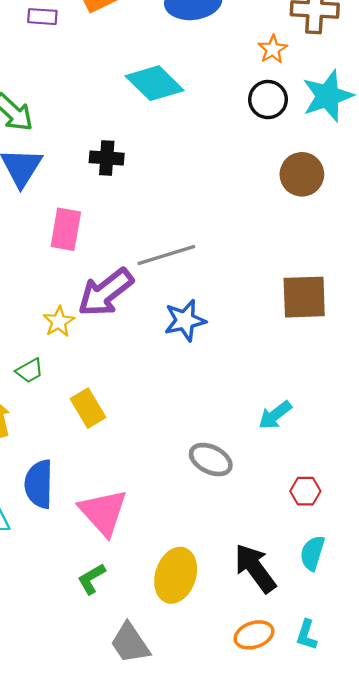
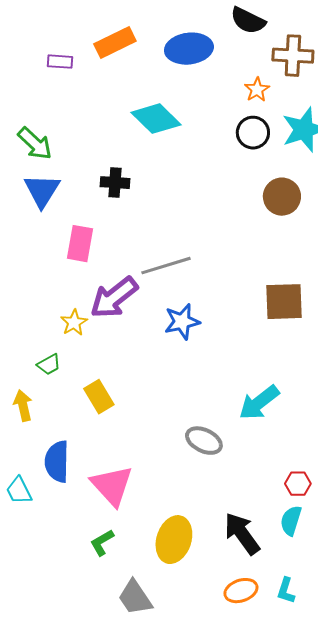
cyan arrow: (275, 415) -> (259, 403), size x1.4
red hexagon: (305, 491) -> (298, 484), moved

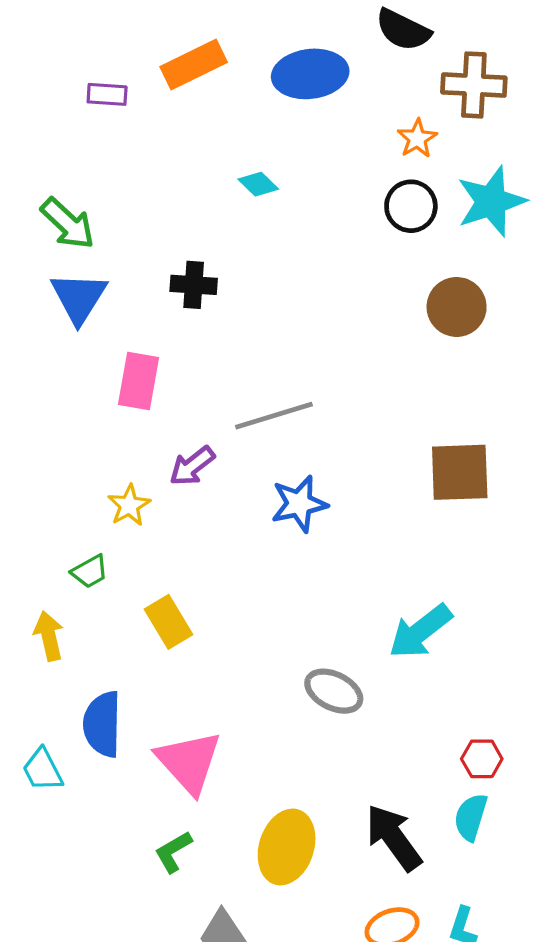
cyan diamond: (156, 119) -> (258, 184), size x0.5
purple arrow: (114, 298) -> (192, 466), size x0.6

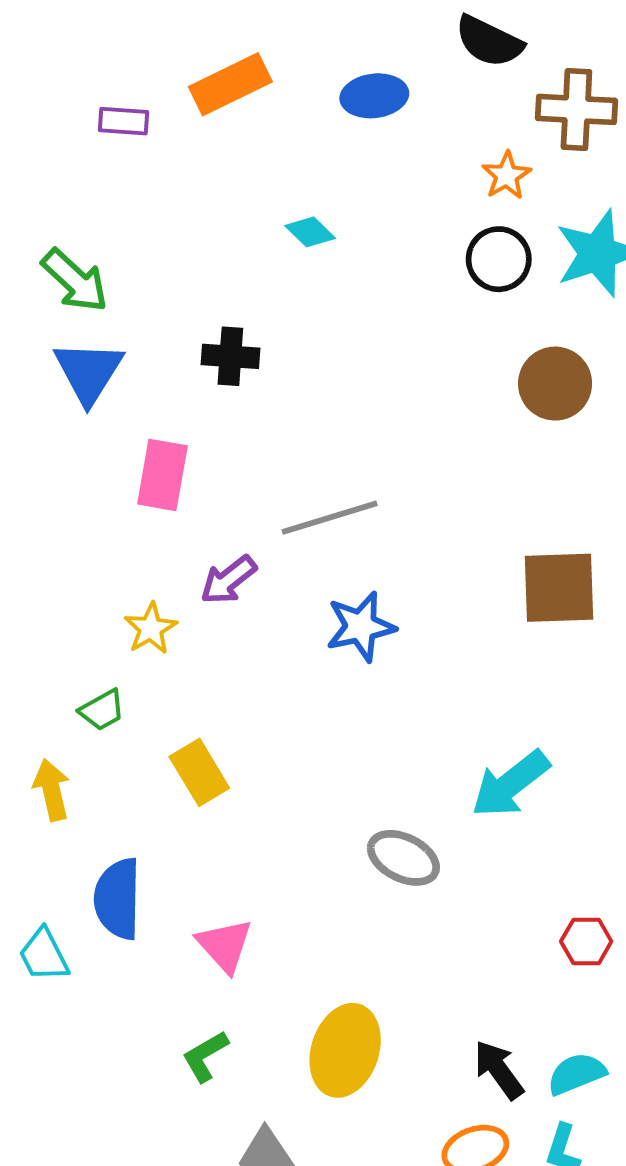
blue ellipse: (310, 74) -> (374, 96), size x0.7
pink triangle: (189, 762) -> (225, 945), size x0.7
cyan semicircle: (471, 817) -> (576, 1074), moved, turned 51
black arrow: (394, 838) -> (499, 1070), moved, size x0.7

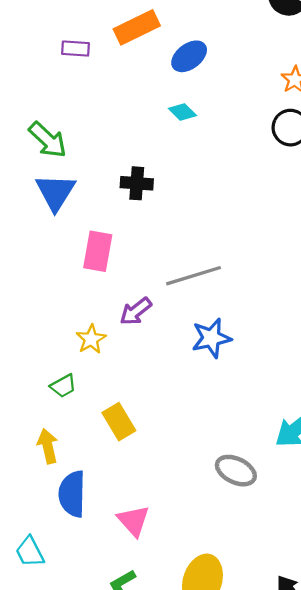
blue ellipse: (374, 96) -> (189, 56), moved, turned -30
yellow arrow: (52, 790) -> (48, 446), moved
cyan trapezoid: (44, 955) -> (30, 552), moved

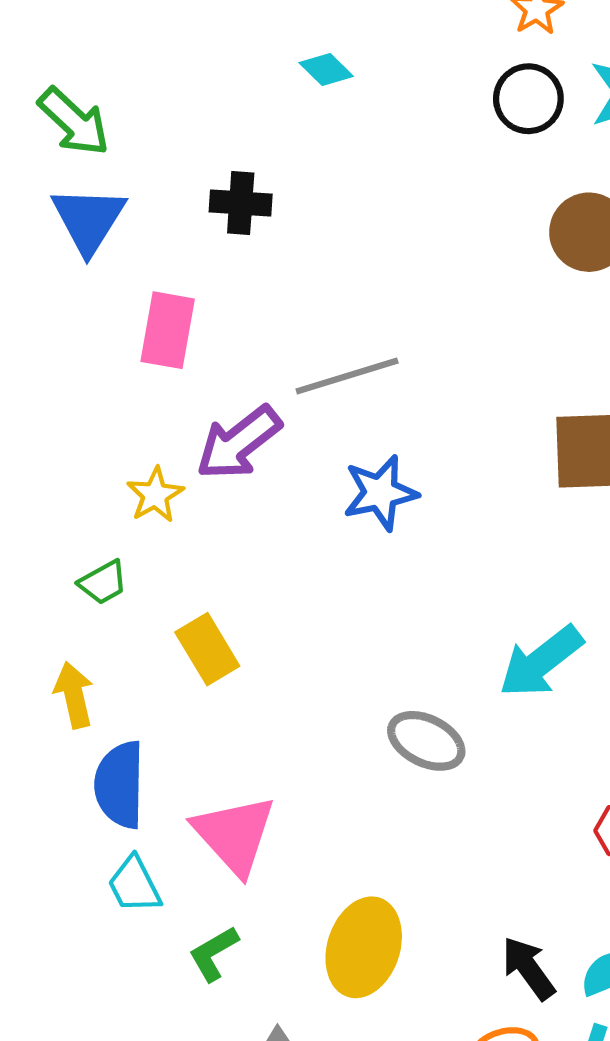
purple arrow: (136, 311) -> (239, 443), size x1.4
pink triangle: (133, 521) -> (234, 835), size x1.4
cyan trapezoid: (30, 552) -> (134, 885), moved

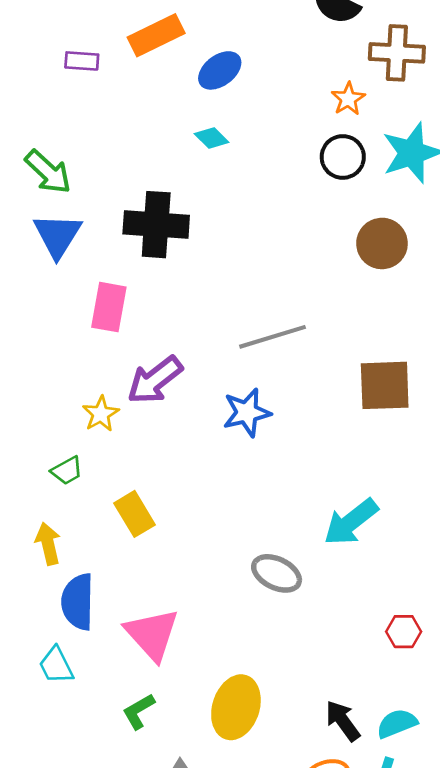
black cross: (241, 203) -> (156, 225), size x1.6
gray line: (347, 376) -> (272, 337), moved
cyan trapezoid: (134, 885) -> (56, 665), moved

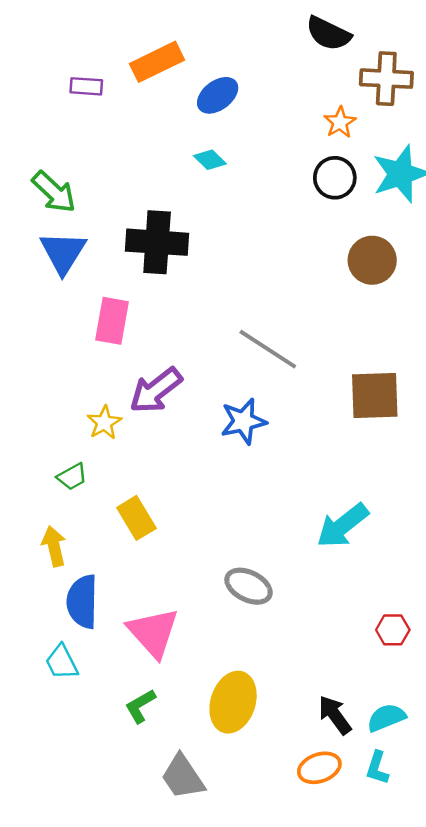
gray line: (272, 337) -> (268, 349), turned 50
gray ellipse: (277, 573) -> (249, 586), moved

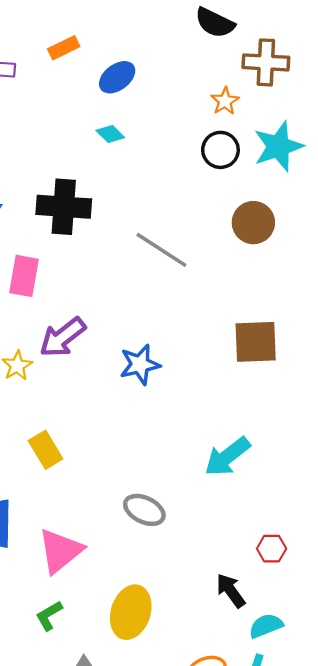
orange rectangle: (157, 62) -> (64, 48), size x0.7
gray line: (268, 349) -> (161, 250), moved
pink triangle: (153, 633) -> (60, 551), turned 33
black arrow: (335, 715) -> (231, 591), moved

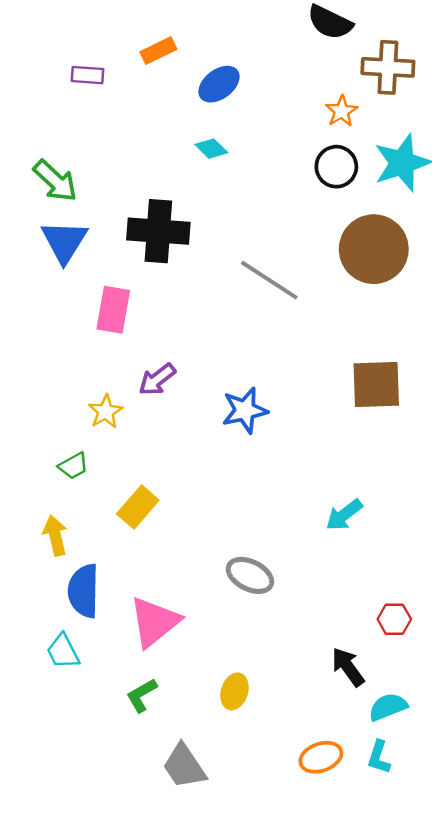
brown circle: (253, 223) -> (374, 249), size x1.4
purple arrow: (63, 337) -> (157, 379), size x0.7
yellow rectangle: (46, 450) -> (138, 507), turned 72
cyan arrow: (227, 457) -> (344, 515), size x0.7
yellow ellipse: (131, 612) -> (234, 691), size x0.6

